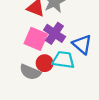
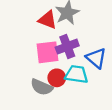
purple cross: (55, 33) -> (67, 46), turned 35
pink square: (36, 39) -> (47, 52), turned -30

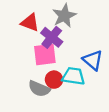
red triangle: (47, 20) -> (30, 23), moved
purple cross: (67, 46) -> (52, 37), moved, turned -30

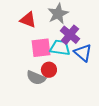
purple cross: (52, 37) -> (70, 35), moved
cyan trapezoid: (73, 76) -> (60, 48), moved

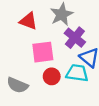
cyan trapezoid: (60, 48) -> (77, 73), moved
gray semicircle: (36, 78) -> (17, 85), moved

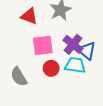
purple cross: (75, 38) -> (73, 44), moved
gray semicircle: (17, 85) -> (19, 77), turned 36

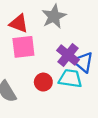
pink square: (43, 45) -> (23, 47), moved

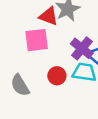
red triangle: (19, 23) -> (49, 16), moved

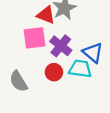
purple cross: (82, 48) -> (61, 46), moved

